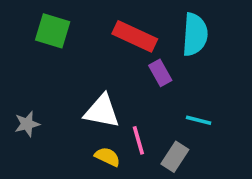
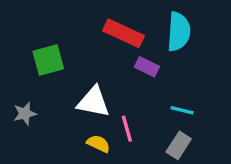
green square: (53, 31) -> (48, 60), moved, turned -32
purple rectangle: (160, 73) -> (147, 67), turned -35
gray rectangle: (175, 157) -> (179, 145), moved

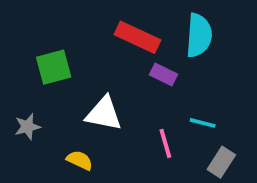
pink line: (127, 129) -> (165, 143), moved
yellow semicircle: (98, 144) -> (80, 160), moved
gray rectangle: (179, 145) -> (221, 162), moved

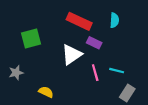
cyan semicircle: (199, 35) -> (114, 20), size x0.6
white triangle: (104, 114) -> (72, 54), moved, turned -45
pink line: (165, 143) -> (95, 73), moved

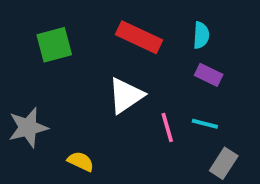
green square: (31, 38) -> (54, 45), moved
purple rectangle: (94, 43) -> (209, 75), moved
gray star: (16, 73) -> (28, 128), size x1.5

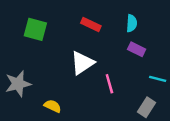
red rectangle: (139, 37) -> (91, 25), size x0.7
green square: (54, 45) -> (35, 29), turned 30
cyan line: (205, 124) -> (158, 79), moved

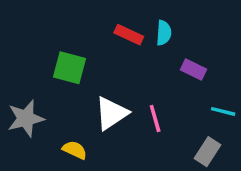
cyan semicircle: (132, 23) -> (164, 33), moved
green square: (35, 29) -> (69, 68), moved
white triangle: (82, 63) -> (111, 113), moved

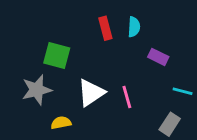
red rectangle: (129, 35) -> (105, 28), turned 50
gray star: (26, 118) -> (37, 90), moved
yellow semicircle: (75, 150) -> (61, 123), turned -36

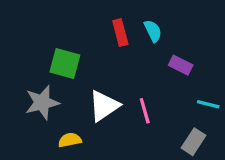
cyan semicircle: (134, 27) -> (153, 31), turned -30

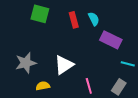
green square: (65, 64) -> (40, 14), moved
purple rectangle: (181, 65) -> (111, 40), size x1.5
pink line: (145, 111) -> (89, 86), moved

